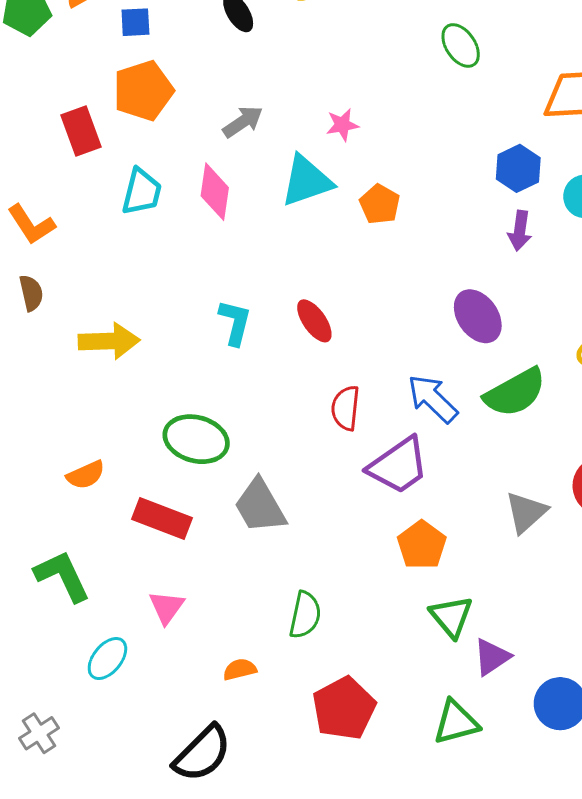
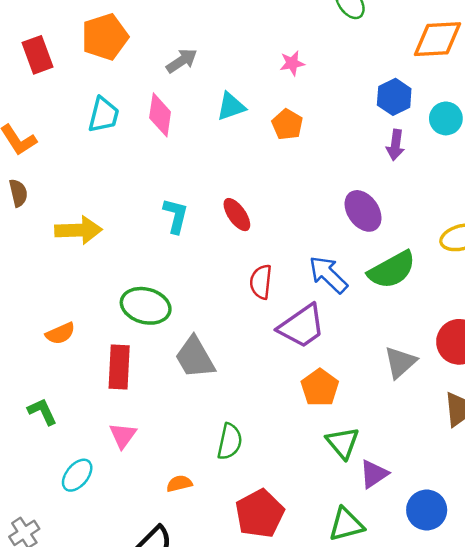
pink star: (342, 125) -> (292, 63), moved
red rectangle: (81, 131) -> (38, 55), moved
cyan triangle: (307, 181) -> (231, 106), size x0.7
red rectangle: (162, 518) -> (119, 367), turned 72
green L-shape: (62, 576) -> (42, 412), size x0.7

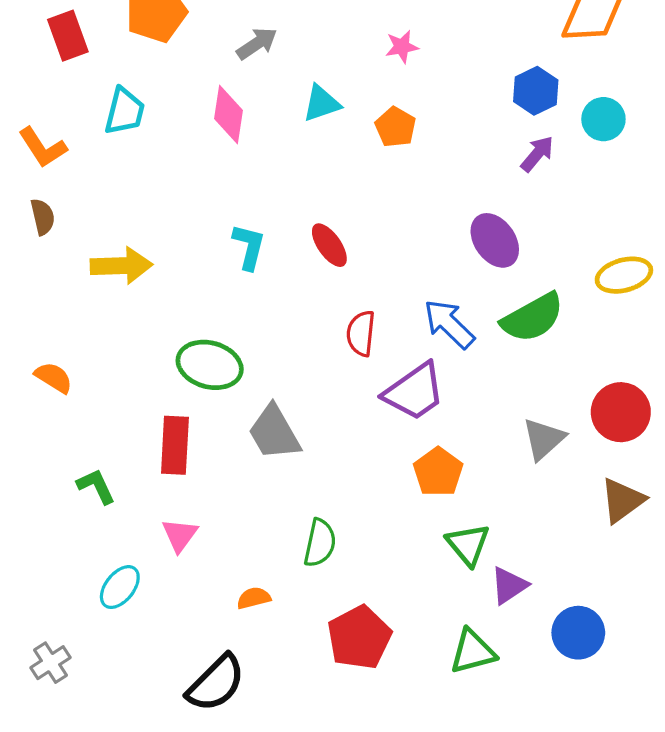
cyan trapezoid: (104, 115) -> (125, 111), moved
purple arrow: (395, 145) -> (537, 154), turned -148
orange semicircle: (60, 333) -> (54, 377), moved, turned -124
green L-shape: (42, 412) -> (96, 486), moved

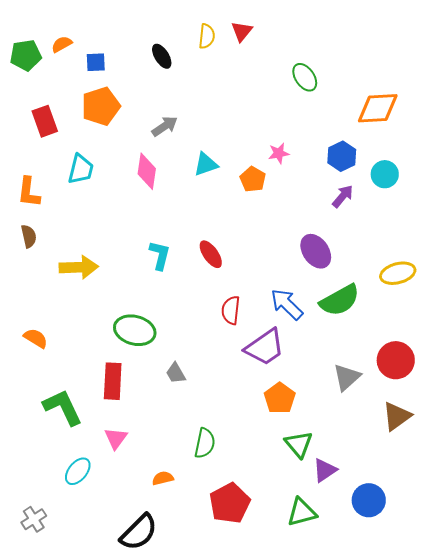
pink star: (402, 47) -> (279, 153), moved
orange L-shape: (43, 147) -> (29, 192), turned 40
gray trapezoid: (274, 433) -> (176, 373), size x0.6
green L-shape: (96, 486) -> (63, 407), size x1.6

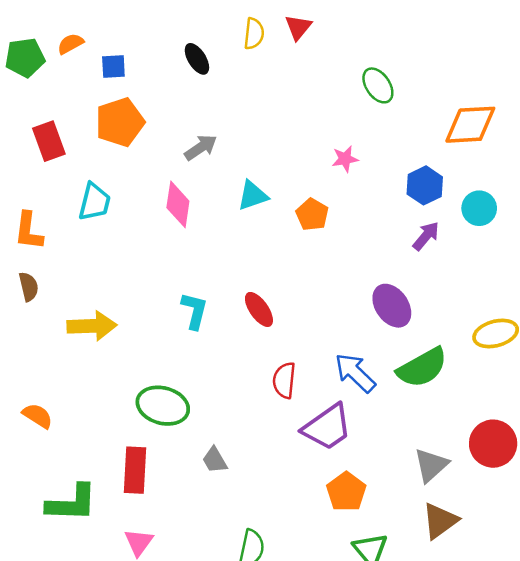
pink star: (279, 153) -> (345, 159), moved
green L-shape: (63, 407) -> (72, 503), turned 117
brown triangle: (397, 416) -> (440, 521), moved

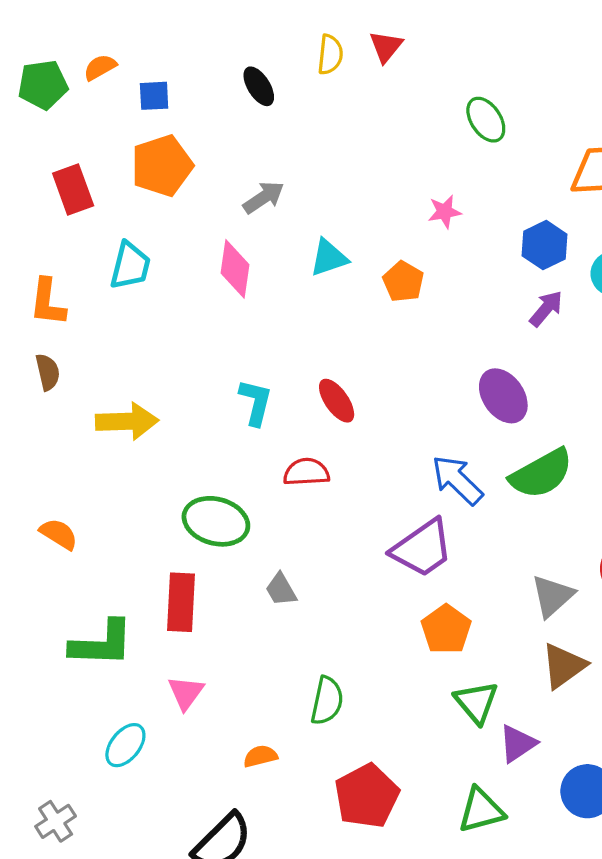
red semicircle: (284, 380) -> (306, 472), moved, turned 81

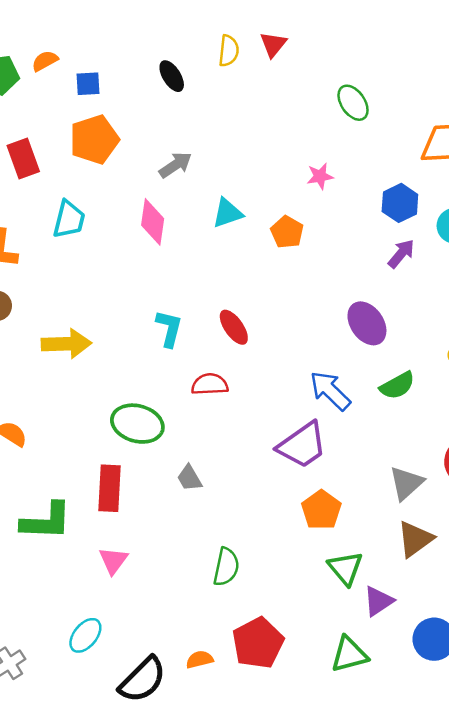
green semicircle: (541, 474) -> (397, 386), size x0.7
cyan ellipse: (125, 745) -> (85, 635), moved
orange semicircle: (260, 756) -> (200, 659), moved

